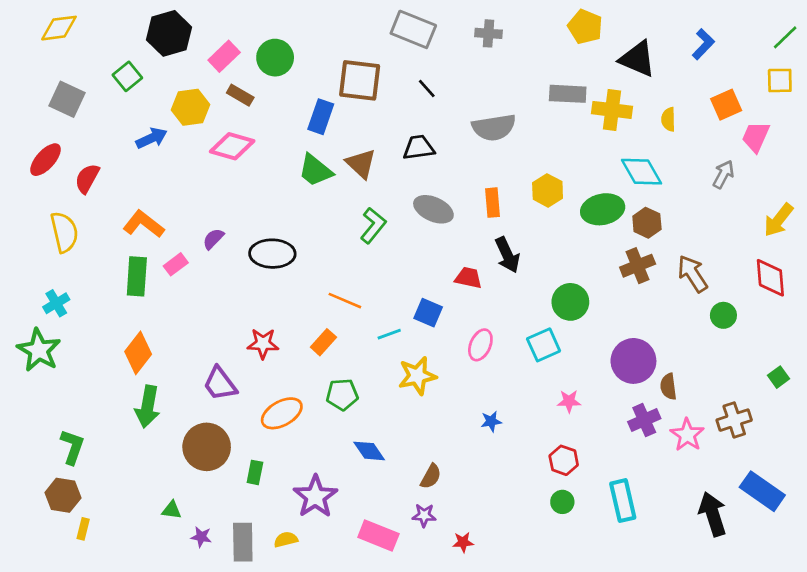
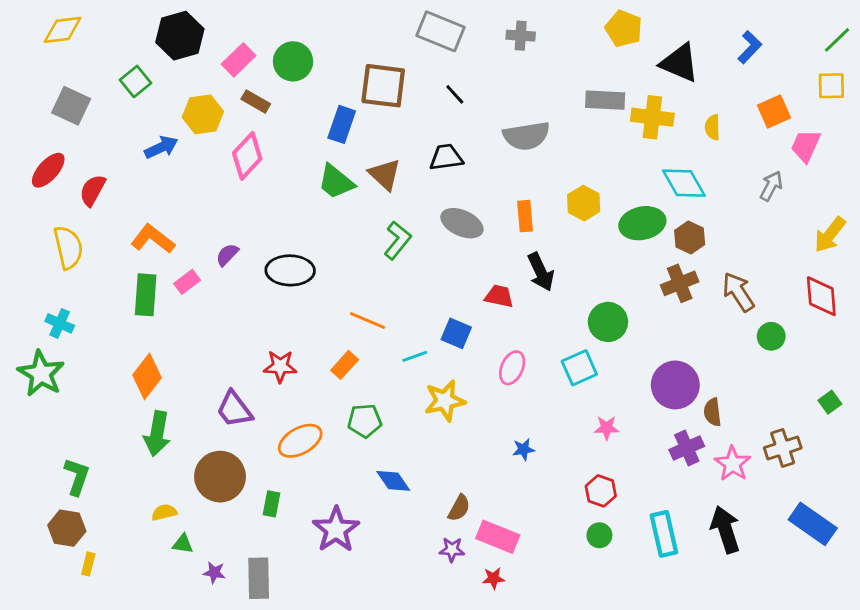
pink diamond: (232, 146) -> (247, 156), turned -63
cyan cross: (56, 303) -> (60, 323), turned -35
black arrow: (713, 514) -> (725, 530), moved
pink rectangle: (378, 535) -> (498, 537), moved
yellow semicircle: (286, 540) -> (164, 512), moved

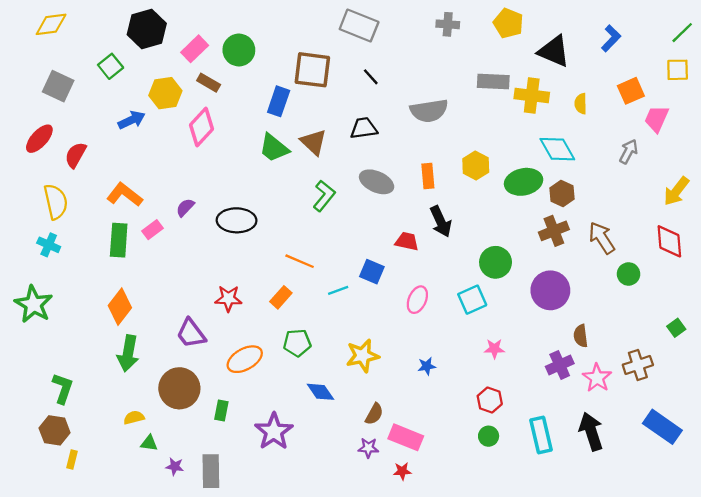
gray cross: (521, 36) -> (448, 24), moved
cyan cross: (60, 323) -> (49, 245), moved
purple circle: (675, 385) -> (550, 290), moved
yellow star: (445, 401) -> (363, 356), moved

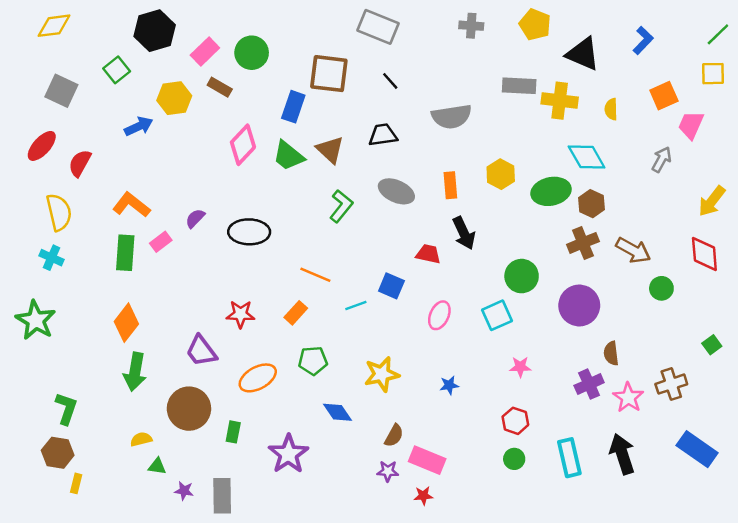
pink diamond: (202, 127) -> (243, 145), moved
brown arrow: (602, 238) -> (633, 250), turned 152

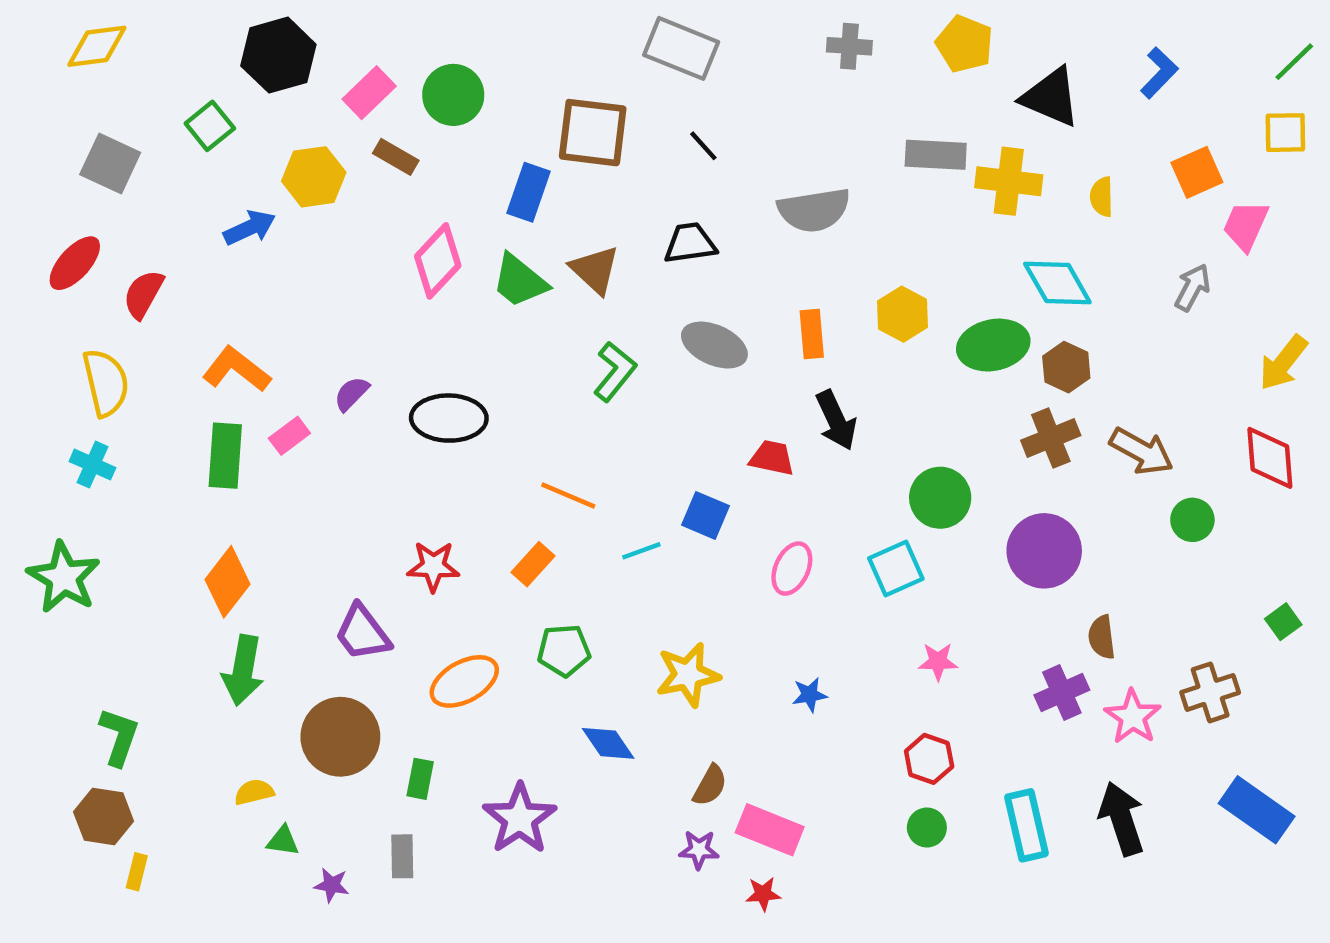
gray rectangle: (222, 496) -> (402, 856), moved, size x0.7

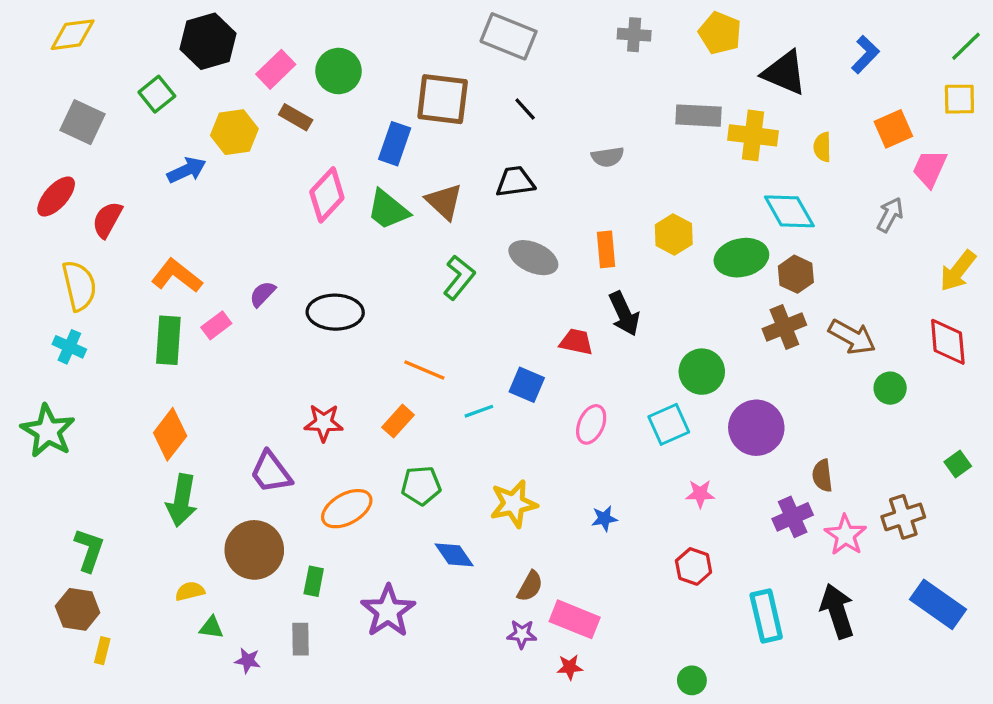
gray semicircle: (814, 210) -> (608, 157), size x0.6
purple circle: (1044, 551) -> (756, 428), moved
green circle: (927, 827) -> (692, 680), moved

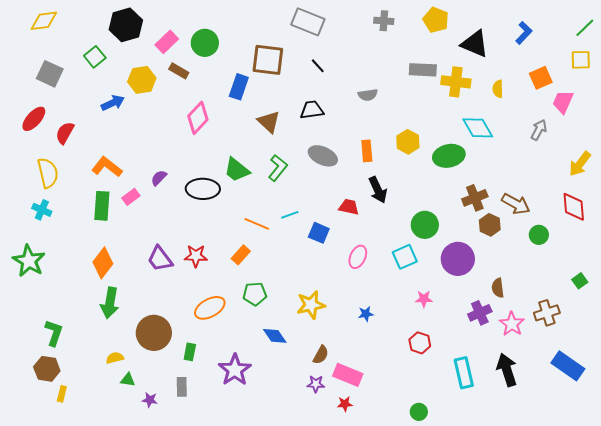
green trapezoid: (388, 210) -> (237, 170), moved
brown hexagon: (796, 274) -> (490, 225), moved
cyan line: (479, 411) -> (290, 215), moved
purple trapezoid: (271, 472) -> (160, 259), moved

